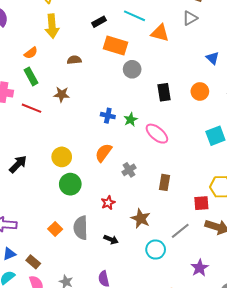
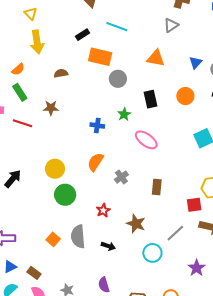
orange triangle: (160, 33) -> (156, 58), moved
blue triangle: (213, 58) -> (196, 63), turned 32
green star: (131, 120) -> (124, 114), moved

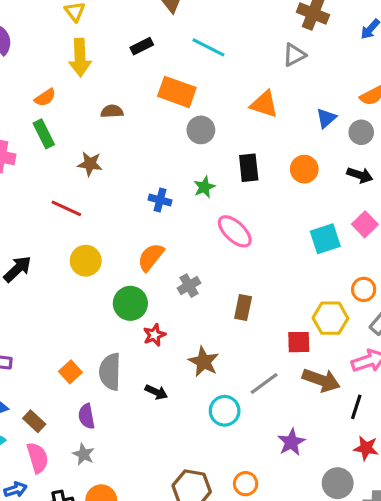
black rectangle: (83, 35) -> (142, 46), moved
red line: (22, 123) -> (66, 208), moved
green circle: (65, 195) -> (130, 303), moved
purple semicircle: (104, 285) -> (87, 416), moved

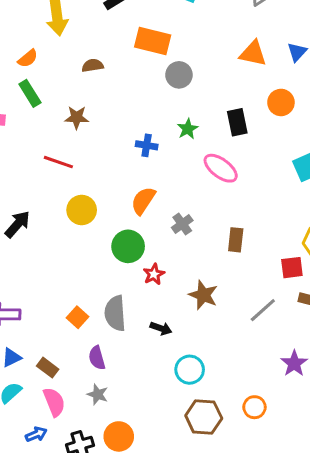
orange triangle: (264, 104) -> (253, 53), moved
black rectangle: (249, 168) -> (237, 122), moved
cyan circle: (225, 411) -> (190, 370), moved

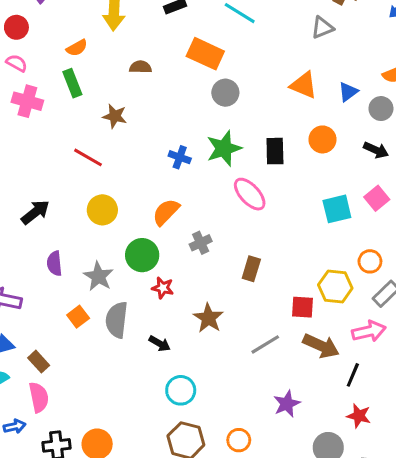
green star: (188, 129) -> (224, 148), size x1.6
red star: (154, 274) -> (163, 288), turned 30
purple semicircle: (97, 358) -> (54, 263), moved
gray star: (98, 394) -> (98, 276), moved, size x1.4

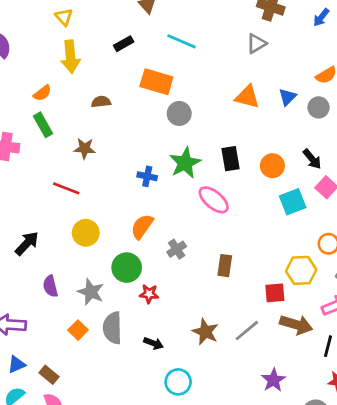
orange circle: (322, 139) -> (272, 166), moved
black arrow: (376, 150) -> (312, 159), moved, turned 35
brown star: (208, 318) -> (205, 332), moved

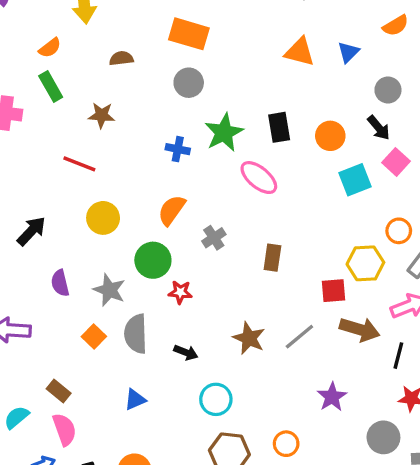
gray circle: (319, 107) -> (388, 90), moved
gray circle: (179, 113) -> (189, 83), moved
blue triangle: (17, 364) -> (135, 400), moved

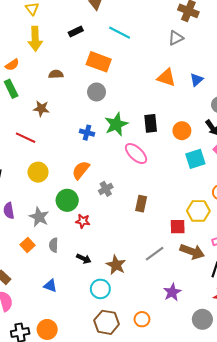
gray semicircle: (136, 334) -> (54, 245), size x0.6
brown star: (249, 338) -> (116, 265), moved
blue triangle: (135, 400) -> (50, 286), turned 40

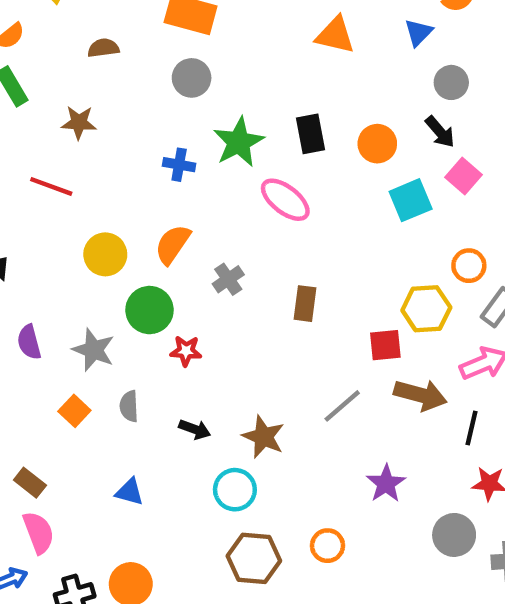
blue triangle: (197, 80) -> (418, 32), moved
yellow circle: (38, 172) -> (105, 254), moved

